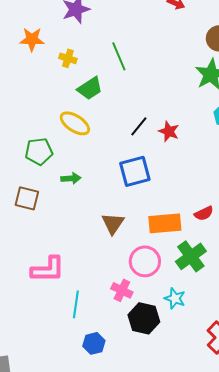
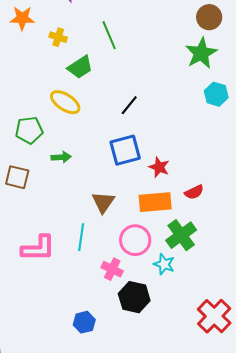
red star: (169, 131) -> (159, 167), moved
cyan star: (175, 298) -> (164, 264), moved
cyan line: (76, 304) -> (81, 237), moved

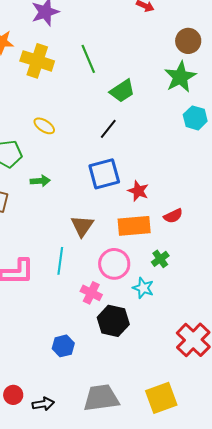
yellow cross: (58, 37) -> (37, 61), size x1.8
green trapezoid: (80, 67) -> (122, 91), moved
yellow ellipse: (65, 102) -> (44, 126), size x0.7
green cross: (181, 235) -> (160, 259), size x0.6

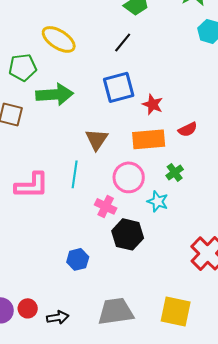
yellow ellipse: (44, 126) -> (59, 39), size x1.6
green arrow: (40, 181) -> (55, 94), size x1.8
yellow square: (161, 398) -> (176, 311), turned 32

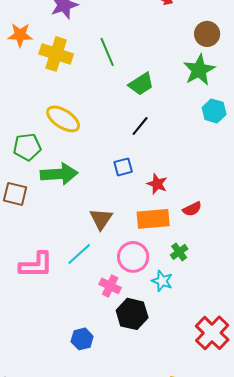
black line: (123, 42) -> (140, 126), moved
blue square: (119, 87) -> (123, 167), size x0.6
cyan line: (75, 174) -> (79, 254), turned 40

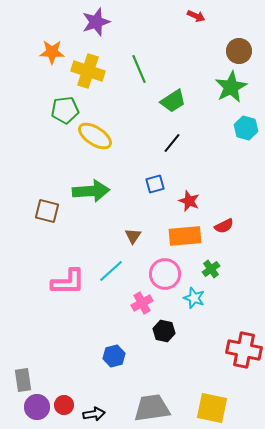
green pentagon: (27, 147) -> (65, 110), moved
brown triangle: (101, 219) -> (133, 236), size x0.7
pink cross: (110, 286) -> (142, 303), turned 35
black hexagon: (132, 314) -> (164, 331), size x0.7
red cross: (212, 333) -> (244, 350), turned -32

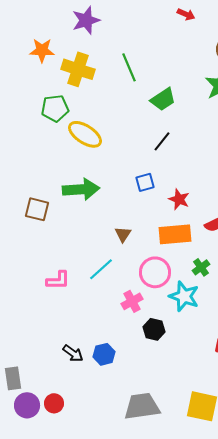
pink L-shape: (68, 282) -> (58, 280), size x0.7
cyan star: (194, 298) -> (184, 296), size x1.4
black arrow: (94, 414) -> (73, 353), moved, turned 45

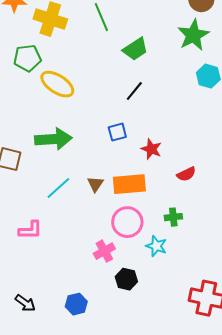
orange rectangle: (175, 234) -> (129, 184), moved
green cross: (201, 267) -> (173, 217), turned 30
cyan line: (101, 269) -> (58, 188), moved
cyan star: (184, 296) -> (156, 246), size x0.7
black arrow: (73, 353) -> (25, 303), moved

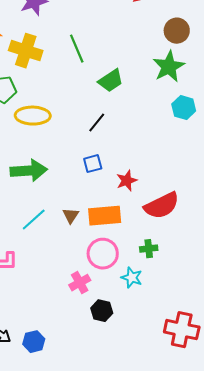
yellow ellipse: (57, 84) -> (33, 116), turned -32
black line: (134, 91) -> (97, 123), moved
red star: (151, 149) -> (127, 181), turned 30
red semicircle: (186, 174) -> (162, 206), size x1.8
blue hexagon: (76, 304) -> (34, 342), moved

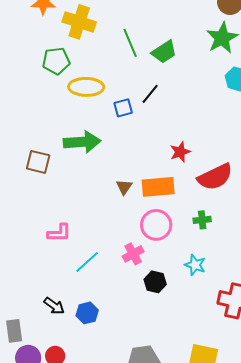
green line: (77, 49) -> (130, 43), moved
blue square: (93, 164) -> (123, 108), moved
cyan line: (34, 220) -> (87, 262), moved
cyan star: (132, 278) -> (195, 265), moved

